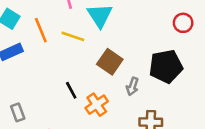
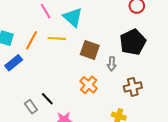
orange line: (41, 30) -> (32, 40), turned 66
black line: (71, 90) -> (47, 99), moved

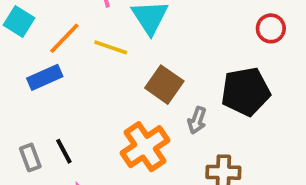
blue rectangle: (14, 63) -> (45, 77), moved
orange cross: (89, 85) -> (145, 147), size x1.4

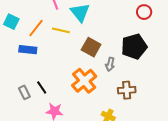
blue rectangle: (45, 77) -> (28, 50), turned 36

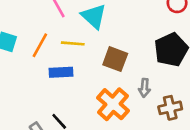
blue rectangle: (28, 50) -> (61, 72), moved
gray arrow: (110, 64) -> (144, 88), moved

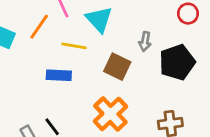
orange line: (40, 45) -> (39, 27), moved
gray arrow: (144, 88) -> (145, 42), moved

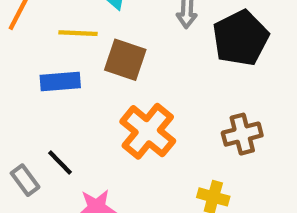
brown square: (117, 67) -> (125, 60), moved

